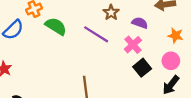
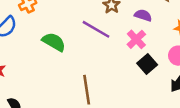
green semicircle: (56, 26) -> (54, 42), moved

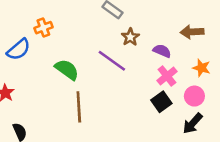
pink cross: (136, 39) -> (167, 76), moved
brown line: (87, 90) -> (79, 107), moved

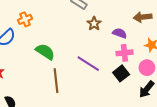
purple line: (112, 61) -> (88, 64), moved
pink cross: (167, 76) -> (124, 53), turned 35

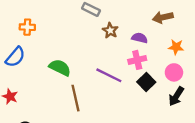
orange cross: (25, 19) -> (27, 27), moved, turned 32
pink cross: (124, 53) -> (137, 60), moved

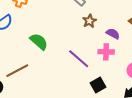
black square: (146, 82) -> (98, 85), moved
brown line: (76, 98) -> (17, 71), moved, turned 60

